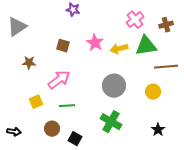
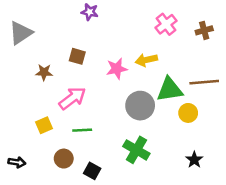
pink star: (95, 43) -> (117, 69), moved, turned 30
green triangle: (146, 46) -> (170, 90), moved
brown star: (29, 63) -> (44, 72), moved

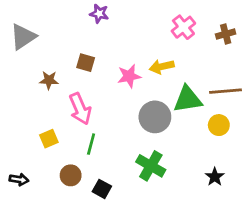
pink arrow: (72, 98) -> (80, 109), turned 104
yellow circle: (188, 113) -> (219, 125), moved
green line: (82, 130) -> (91, 144), turned -72

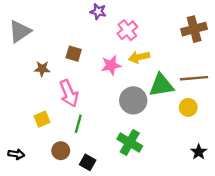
purple star: (99, 14) -> (98, 12), moved
pink cross: (183, 27) -> (127, 30), moved
brown cross: (226, 34) -> (194, 29), size x1.5
black star: (215, 177) -> (199, 152), moved

